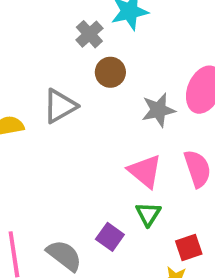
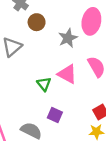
green triangle: (148, 214) -> (44, 84), moved

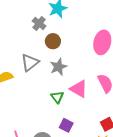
gray star: (68, 38) -> (58, 67), moved

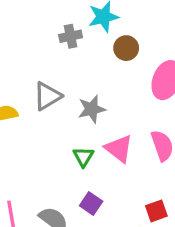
gray cross: (39, 23) -> (71, 36), turned 32
brown circle: (53, 41) -> (126, 48), moved

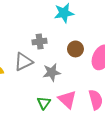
gray cross: (71, 36) -> (40, 42), moved
brown circle: (126, 48) -> (75, 49), moved

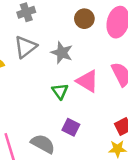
gray cross: (40, 42) -> (26, 12), moved
gray star: (52, 72) -> (62, 53), turned -30

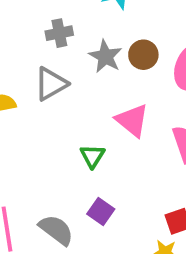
gray star: (62, 53) -> (105, 56), moved
pink triangle: (87, 81) -> (132, 120), moved

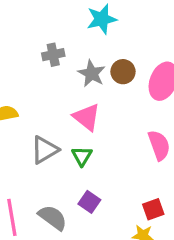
gray triangle: (51, 84) -> (45, 150), moved
pink triangle: (132, 120) -> (87, 117), moved

